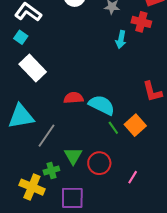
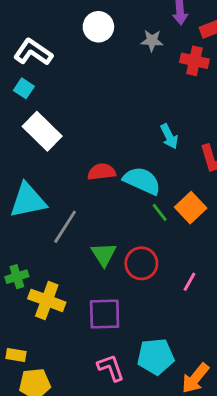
cyan arrow: (121, 40) -> (169, 136), moved, turned -36
green cross: (51, 170) -> (17, 277), moved

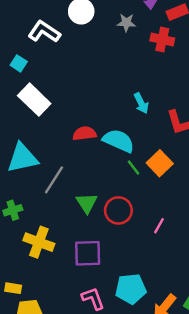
white L-shape: (33, 52) -> (44, 32), moved
green cross: (17, 277) -> (13, 210), moved

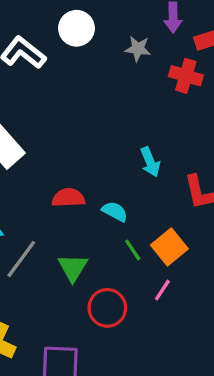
cyan semicircle: (119, 141) -> (115, 211), size x0.6
green triangle: (87, 203) -> (73, 268), moved
pink line: (159, 226) -> (162, 290), moved

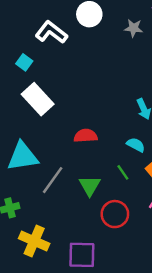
cyan semicircle: (115, 211) -> (136, 145), moved
green line: (133, 250) -> (123, 172), moved

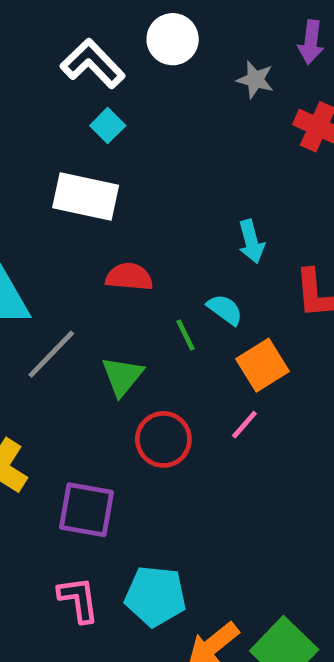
cyan square: (24, 62) -> (108, 126), moved
white rectangle: (38, 99) -> (86, 197), moved, turned -44
green line: (123, 172) -> (185, 335), moved

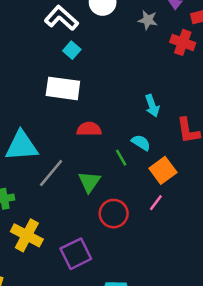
purple square: (86, 510) -> (76, 254), turned -32

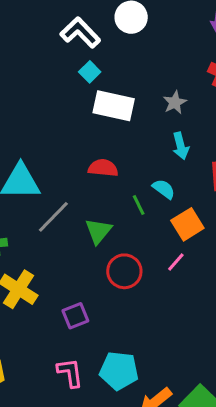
gray star: (148, 20) -> (175, 103), moved, turned 30
white rectangle: (63, 88) -> (114, 106), moved
purple square: (76, 254) -> (75, 316), size x0.7

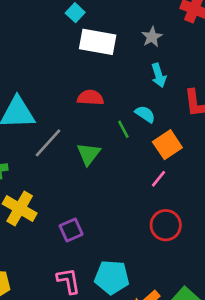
red circle: (124, 271) -> (166, 225), moved

